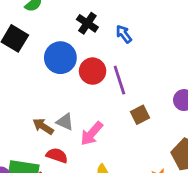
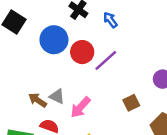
purple line: (119, 80) -> (106, 60), turned 65
brown square: (140, 115) -> (131, 103), moved

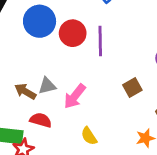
purple line: (106, 60) -> (100, 41), turned -45
gray triangle: (57, 96) -> (47, 86), turned -35

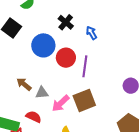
brown square: (132, 87) -> (84, 101), moved, size x1.6
brown arrow: (25, 91) -> (24, 84), moved

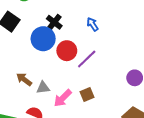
black cross: (66, 22) -> (54, 22), moved
purple line: (85, 66) -> (87, 59), turned 40
brown square: (84, 101) -> (87, 95), size x0.6

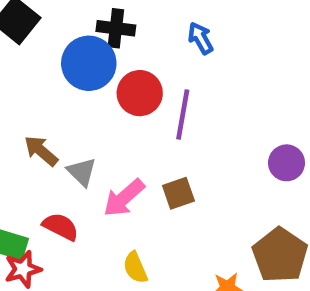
black cross: (54, 22) -> (116, 28), turned -35
purple line: (87, 59) -> (183, 115), turned -40
gray triangle: (43, 88) -> (82, 172), turned 48

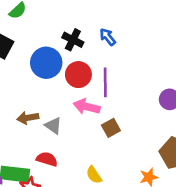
black cross: (116, 28) -> (73, 40), moved, turned 30
brown arrow: (41, 151) -> (28, 118), turned -40
pink arrow: (124, 198) -> (87, 107), moved, turned 65

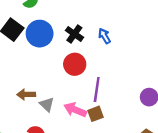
blue circle: (46, 63) -> (40, 34), moved
purple line: (105, 82) -> (97, 90), moved
pink arrow: (87, 107) -> (75, 110), moved

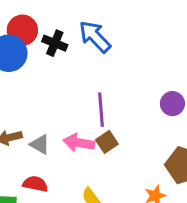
blue arrow: (104, 36) -> (95, 37), size x1.6
red circle: (75, 64) -> (22, 30), moved

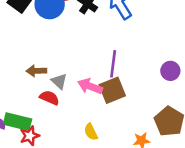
brown square: (107, 142) -> (112, 90), size x1.5
red semicircle: (35, 184) -> (50, 98), moved

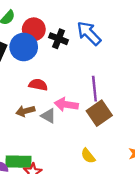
pink arrow: (90, 86) -> (66, 105), moved
red semicircle: (50, 98) -> (38, 85), moved

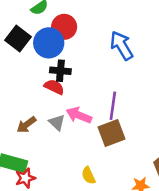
black cross: (59, 39) -> (60, 71), moved, turned -30
brown arrow: (25, 111) -> (26, 125), moved, turned -36

